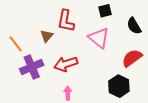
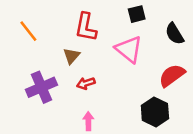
brown triangle: (47, 36) -> (71, 56), moved
orange line: (16, 44) -> (28, 31), moved
red arrow: (66, 64) -> (86, 83), size x0.6

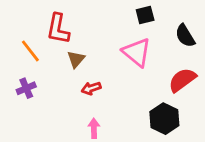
red L-shape: (86, 27) -> (58, 29), moved
orange line: (28, 31) -> (30, 51), moved
purple cross: (41, 87) -> (26, 88), moved, size x0.6

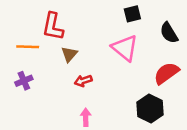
orange line: (30, 51) -> (28, 47), turned -50

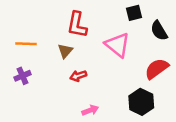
black square: (132, 14) -> (134, 13), moved
red L-shape: (53, 26) -> (77, 25), moved
pink arrow: (86, 117) -> (90, 110), moved, turned 70

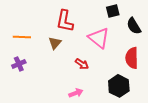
red semicircle: (157, 69) -> (132, 58), turned -55
red arrow: (78, 76) -> (82, 64), moved, turned -128

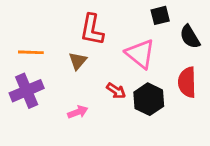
purple cross: (19, 64) -> (27, 91), size x1.6
black hexagon: (119, 86) -> (149, 99), moved
pink arrow: (76, 93) -> (78, 112), moved

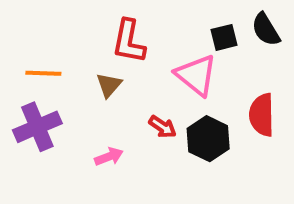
black square: (160, 15) -> (224, 37), moved
black semicircle: (190, 37) -> (266, 29), moved

